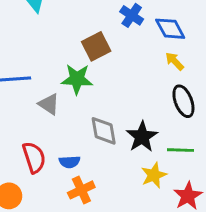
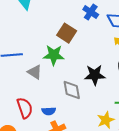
brown square: (96, 46) -> (67, 33), turned -30
black star: (142, 137) -> (95, 75), moved, turned 30

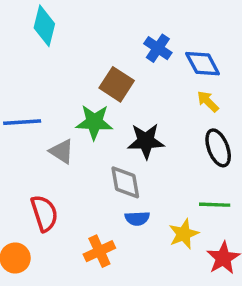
black star: (95, 75) -> (146, 141), moved
blue semicircle: (49, 111) -> (137, 218), moved

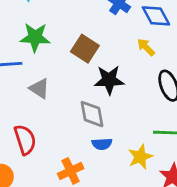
brown square: (117, 84) -> (85, 49), moved
yellow arrow: (208, 101) -> (146, 47), moved
green star: (94, 122) -> (35, 37), moved

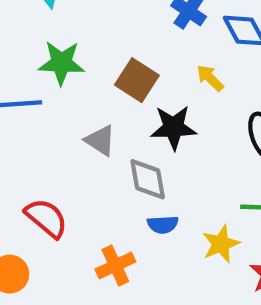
yellow arrow: (146, 47) -> (210, 78), moved
gray triangle: (39, 88) -> (100, 140), moved
red semicircle: (25, 140) -> (46, 218), turned -32

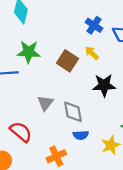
yellow arrow: (210, 78) -> (92, 53), moved
black star: (173, 128) -> (104, 85), moved
gray triangle: (100, 140) -> (45, 103), moved, turned 35

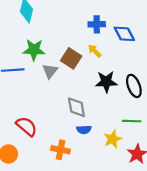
blue cross: (94, 25) -> (97, 24), turned -35
gray triangle: (45, 103) -> (50, 71), moved
orange cross: (56, 156) -> (61, 150), turned 36

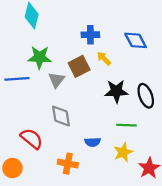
blue cross: (97, 24) -> (90, 35), moved
brown square: (71, 58) -> (79, 66), turned 30
gray diamond: (76, 107) -> (61, 116), moved
green line: (132, 121) -> (127, 125), moved

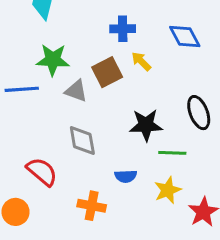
gray triangle: (56, 80) -> (76, 91), turned -48
black star: (116, 91) -> (146, 125), moved

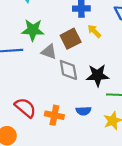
gray diamond: (82, 141) -> (68, 70), moved
orange cross: (92, 206) -> (54, 115), moved

